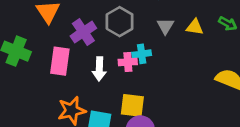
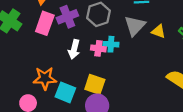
gray triangle: (165, 26) -> (135, 26), size x1.5
pink rectangle: (60, 61) -> (45, 23), moved

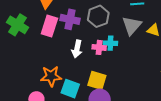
purple cross: (67, 17) -> (70, 19), turned 36

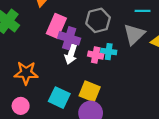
purple cross: (70, 19) -> (69, 38), moved
pink rectangle: (49, 26) -> (56, 26), moved
orange star: (51, 76) -> (26, 73), moved

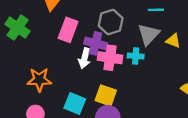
purple cross: (69, 38) -> (95, 43), moved
cyan cross: (109, 52) -> (136, 56), moved
pink cross: (96, 55) -> (110, 58), size x1.5

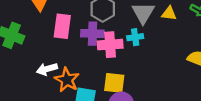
white arrow: (85, 58) -> (47, 69), moved, turned 72
orange star: (39, 80) -> (67, 80), moved, turned -30

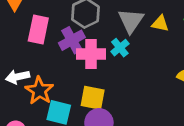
purple cross: (92, 34) -> (72, 40), turned -35
cyan cross: (135, 37) -> (120, 48), turned -35

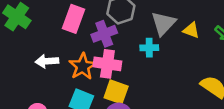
cyan cross: (120, 48) -> (149, 48), turned 30
pink cross: (91, 54) -> (107, 64), moved
orange star: (39, 91) -> (83, 66), moved

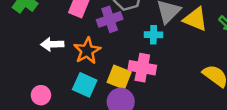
yellow triangle: (191, 30) -> (195, 19), size x1.5
pink cross: (107, 64) -> (142, 68), moved

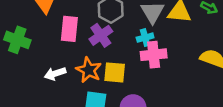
pink cross: (142, 68) -> (154, 55), moved
yellow square: (119, 77) -> (115, 72), moved

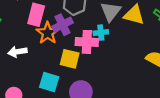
pink cross: (154, 55) -> (87, 42), moved
orange star: (89, 70) -> (48, 33), moved

